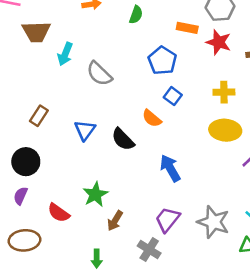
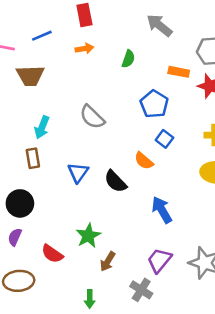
cyan arrow: (65, 54) -> (42, 127), moved
brown rectangle: (39, 116) -> (33, 158), turned -42

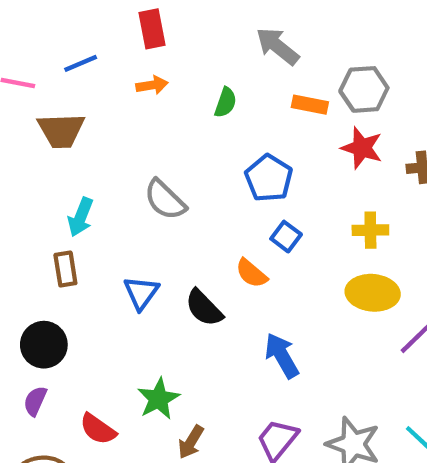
orange rectangle: (179, 72) -> (310, 105), moved

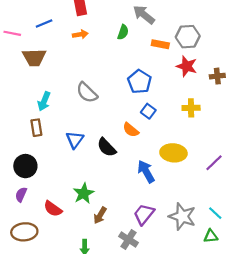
green semicircle: (226, 102) -> (123, 32), moved
yellow ellipse: (373, 293) -> (173, 153), moved

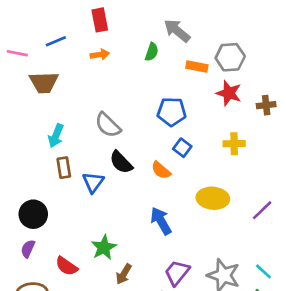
blue pentagon: (139, 82) -> (172, 112), turned -30
brown rectangle: (36, 128) -> (64, 168), moved
black semicircle: (107, 147) -> (121, 162), moved
blue arrow: (146, 172) -> (161, 221), moved

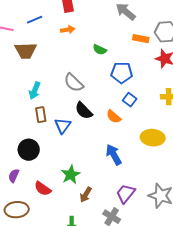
green semicircle: (152, 52) -> (100, 50), moved, turned 96
black circle: (33, 214) -> (29, 150), moved

